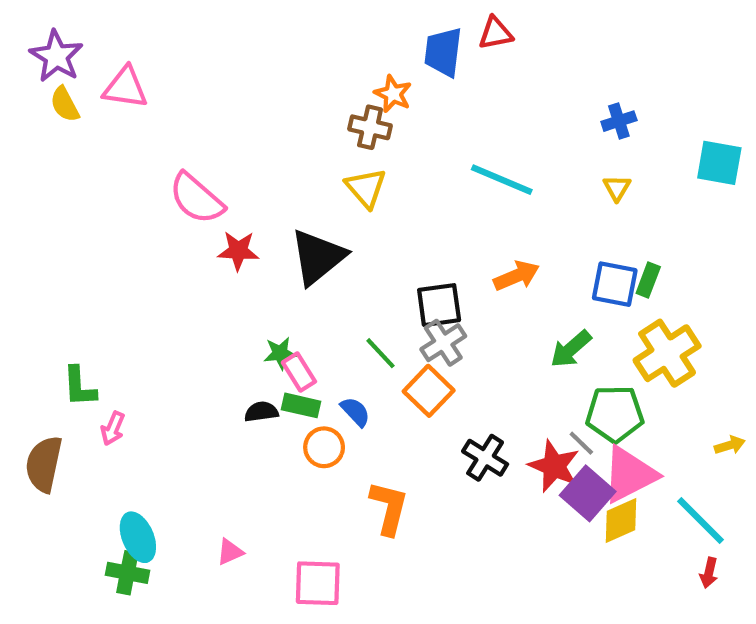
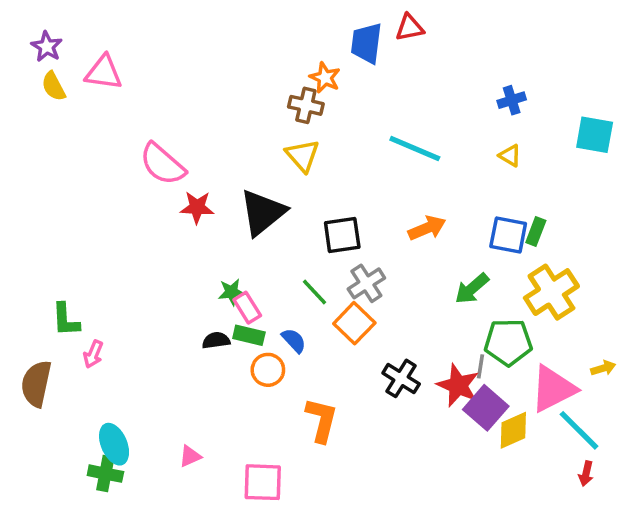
purple star: (56, 56) -> (47, 47), size x0.7
yellow triangle: (617, 188) -> (510, 155), turned -30
black square: (439, 305) -> (342, 235), moved
gray line: (581, 443) -> (481, 366), turned 55
pink triangle: (629, 474) -> (553, 389), moved

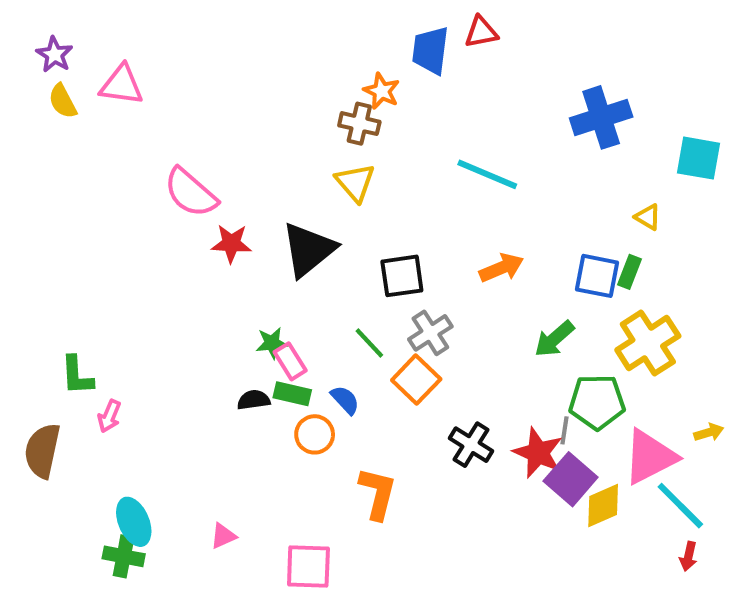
blue cross: (512, 100) -> (601, 117), size x1.8
yellow triangle: (510, 155) -> (648, 217), moved

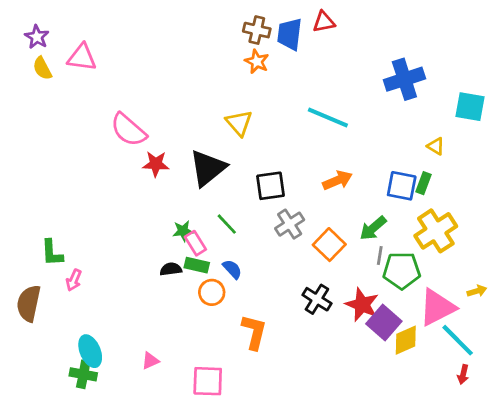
brown cross: (359, 124) -> (257, 30), moved
green line: (369, 343) -> (227, 224), moved
orange square: (416, 380) -> (329, 245), moved
gray line: (564, 430) -> (380, 255), moved

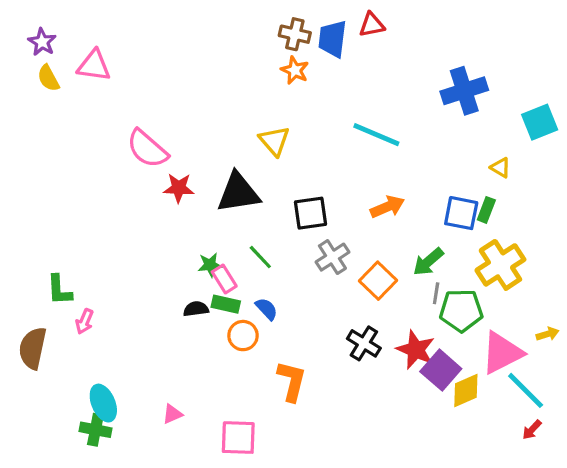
cyan square: (470, 107) -> (540, 122), turned -32
black triangle: (208, 168) -> (238, 193), turned 30
red arrow: (463, 374) -> (532, 430), turned 30

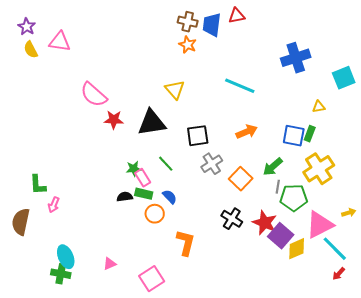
yellow triangle: (500, 168) -> (319, 107), turned -40
pink square: (238, 438) -> (152, 279), turned -35

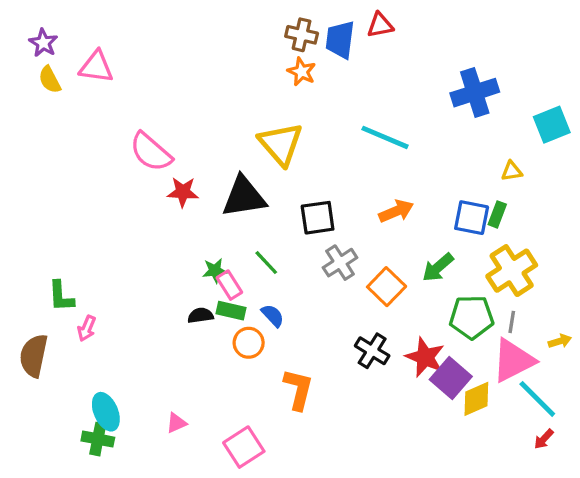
yellow triangle: (175, 90) -> (281, 144), size x1.4
gray line: (278, 187) -> (512, 322), moved

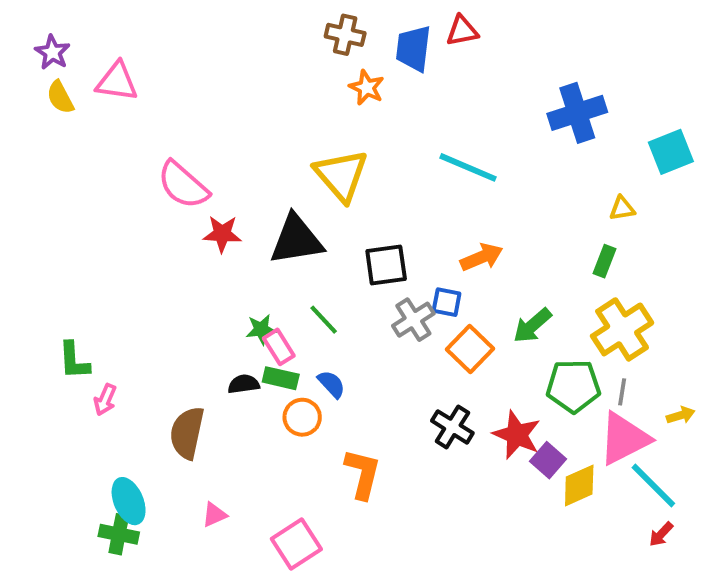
brown cross: (302, 35) -> (345, 35), moved
blue square: (472, 218) -> (447, 302), moved, size x0.7
brown semicircle: (34, 356) -> (187, 433), moved
purple square: (451, 378) -> (548, 460), size x0.7

